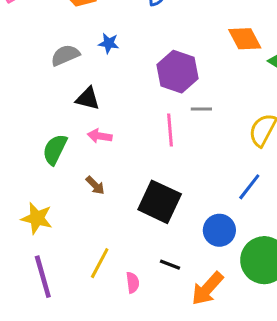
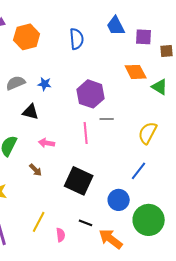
blue star: (109, 43) -> (45, 84), moved
pink arrow: (100, 136) -> (47, 143), moved
orange arrow: (207, 289) -> (111, 239), turned 85

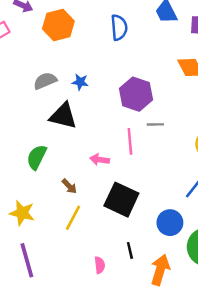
black triangle: (31, 112) -> (63, 116), size x1.4
pink arrow: (47, 143) -> (100, 160), moved
yellow line: (39, 222) -> (73, 218), moved
black line: (86, 223) -> (130, 250), turned 56
orange arrow: (111, 239) -> (160, 270), turned 70

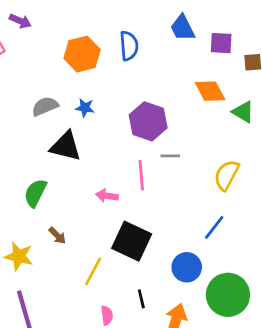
orange hexagon: (58, 25) -> (82, 54), moved
brown arrow: (69, 186) -> (57, 236), moved
yellow line: (73, 218) -> (93, 271), moved

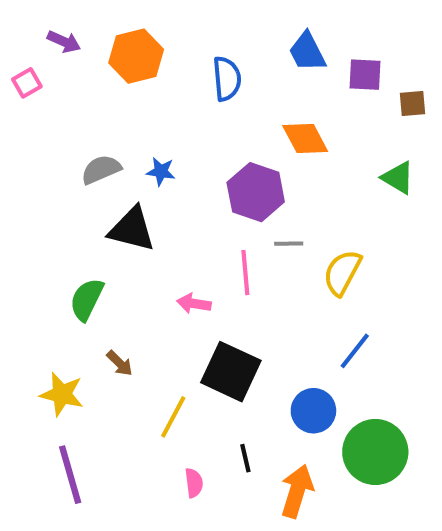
orange hexagon: (82, 54) -> (136, 56), moved
orange diamond: (210, 91) -> (305, 139), moved
yellow semicircle: (227, 175) -> (342, 273), moved

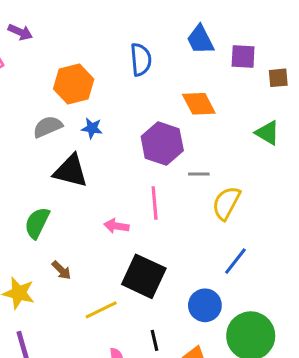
orange hexagon: (136, 56) -> (74, 84), moved
gray line: (289, 244) -> (199, 174), moved
yellow line: (173, 417) -> (101, 310), turned 36

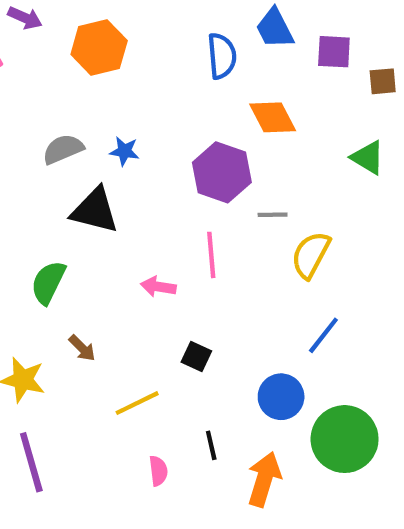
blue semicircle: (141, 60) -> (222, 56), moved
orange hexagon: (74, 84) -> (99, 47), moved
black square: (144, 276) -> (196, 357), size x0.5

